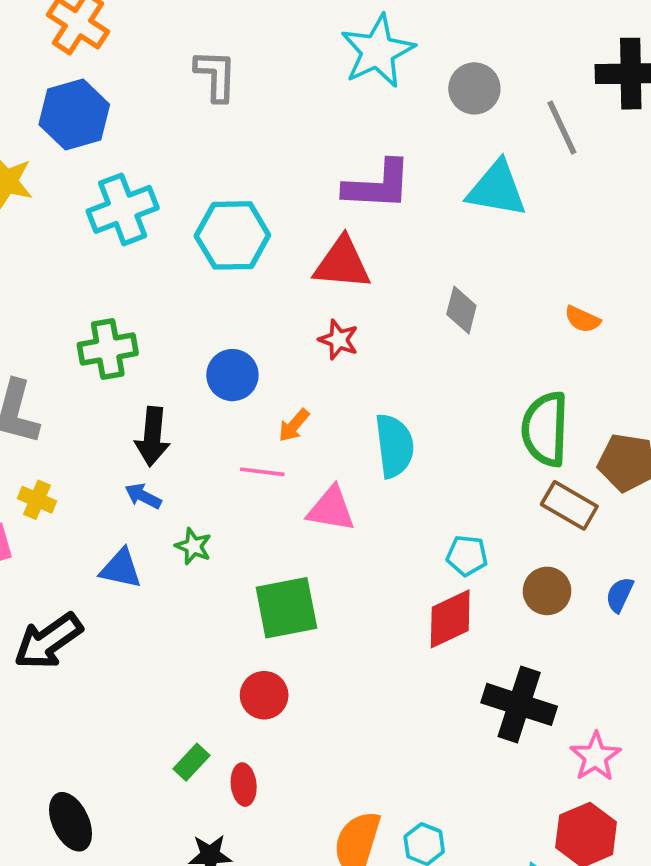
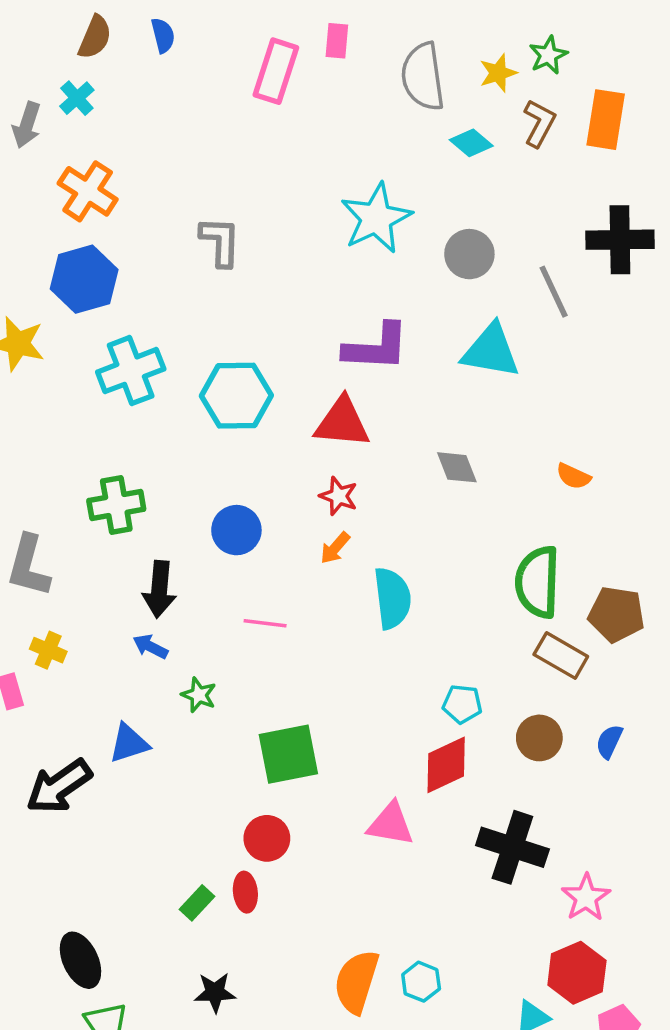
gray diamond: (461, 310) -> (457, 467), turned -36
orange arrow: (294, 425) -> (335, 548), moved
pink triangle: (331, 509) -> (391, 824), moved
blue triangle: (121, 569) -> (129, 743), moved, turned -30
red ellipse: (244, 785) -> (245, 892), moved

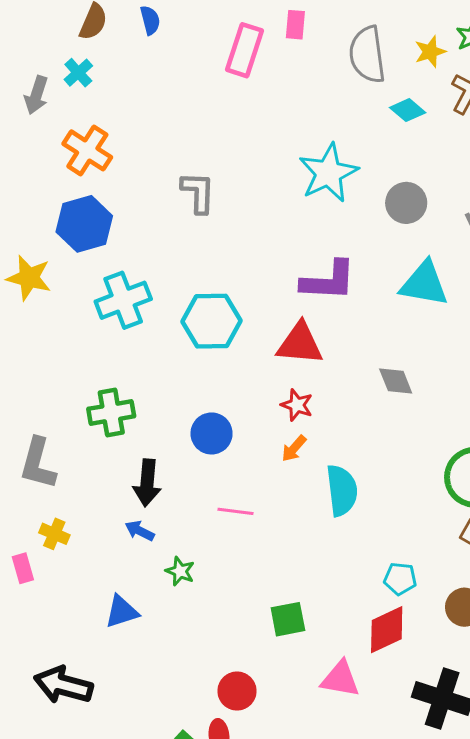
green square: (288, 754) -> (288, 619), moved, size x0.7
black arrow: (59, 786) -> (63, 685), moved, turned 50

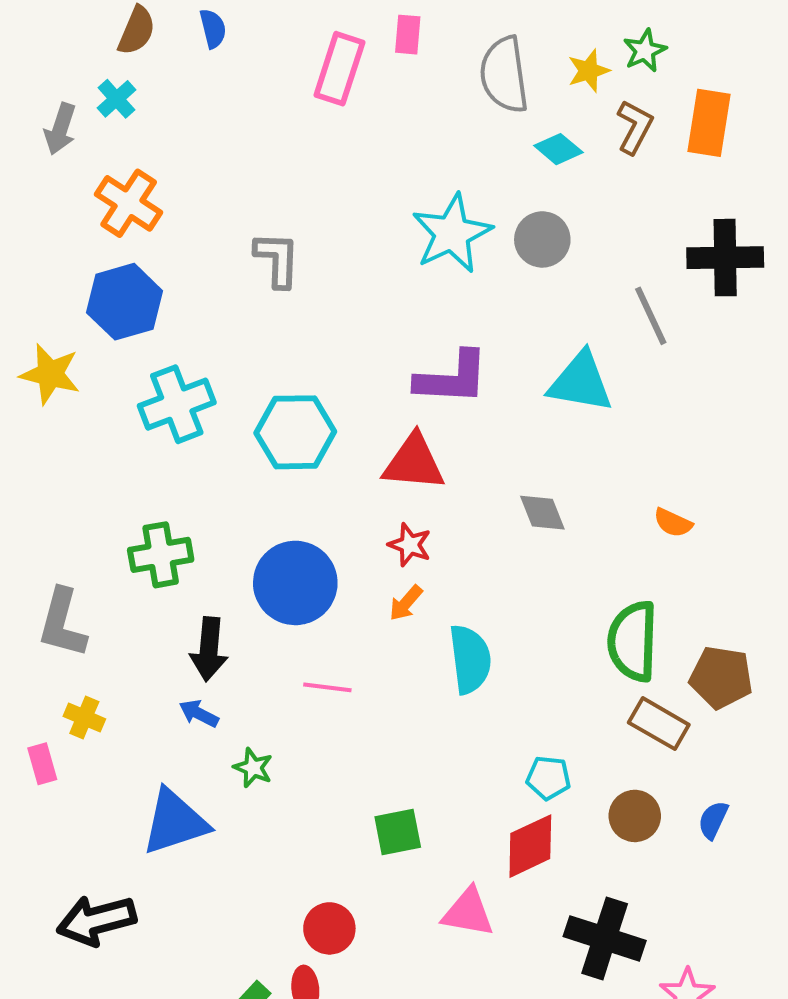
gray circle: (406, 203) -> (542, 239), moved
blue circle: (212, 433) -> (295, 583), size x1.5
blue triangle: (122, 612) -> (175, 822), size x1.5
black arrow: (63, 685) -> (96, 920), turned -30

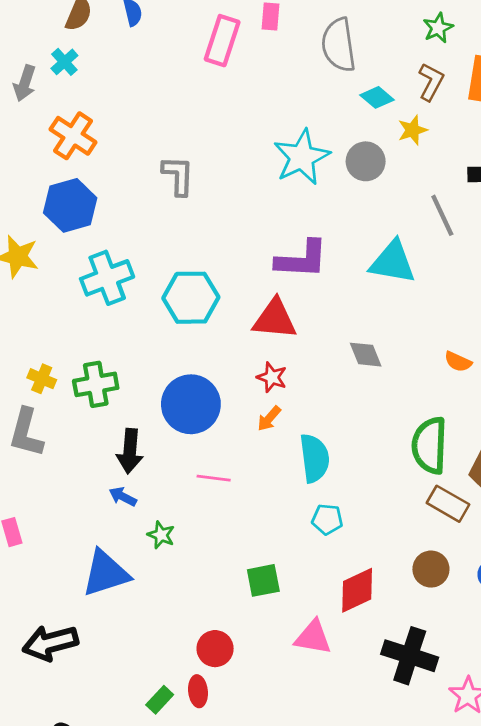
yellow star: (589, 71) -> (412, 130), moved
yellow cross: (84, 718) -> (42, 379), moved
cyan pentagon: (548, 778) -> (327, 519), moved

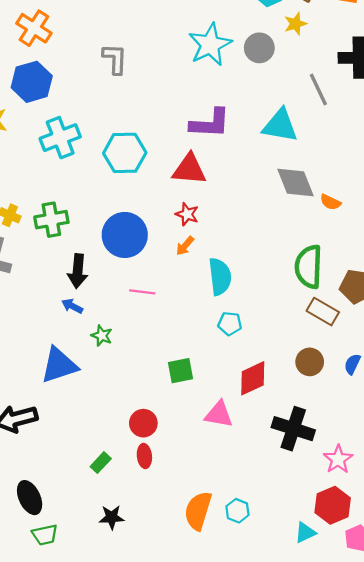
gray diamond: (366, 355) -> (295, 182), moved, size x1.5
red ellipse: (198, 691) -> (144, 456), moved

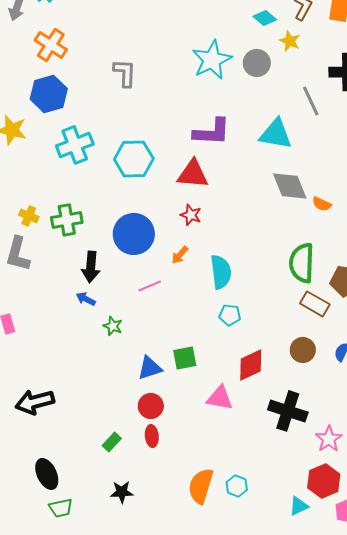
yellow star: (295, 24) -> (290, 41), turned -30
orange arrow: (185, 246) -> (180, 255), moved
pink line: (142, 292) -> (150, 286), turned -30
blue triangle: (59, 365) -> (150, 368), moved, size x0.7

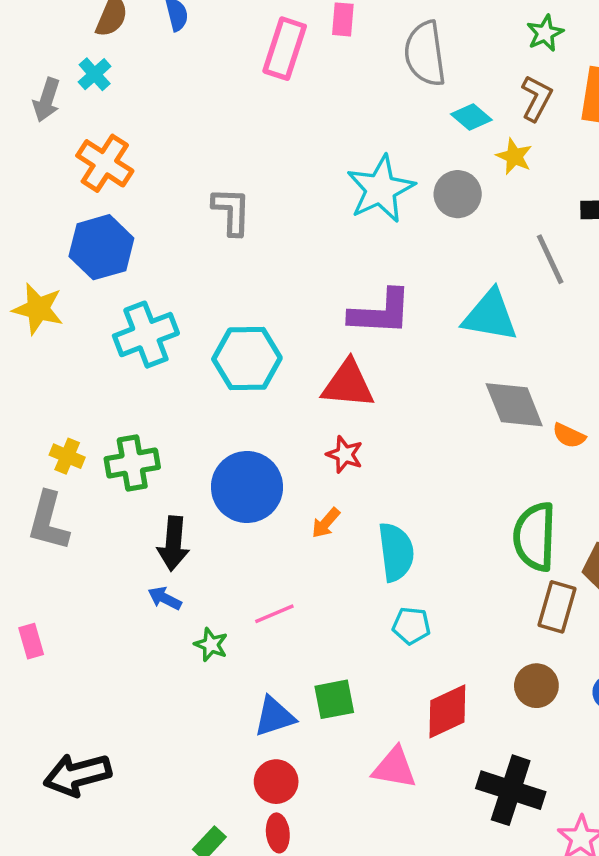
pink line: (150, 286) -> (274, 614), moved
brown rectangle: (315, 304) -> (557, 607), turned 76

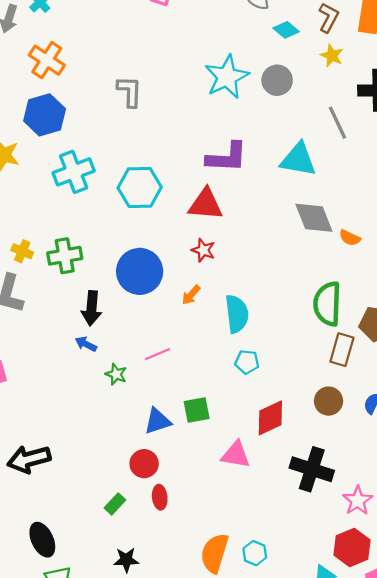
yellow star: (514, 156) -> (332, 56), moved
red circle: (276, 782) -> (144, 464), moved

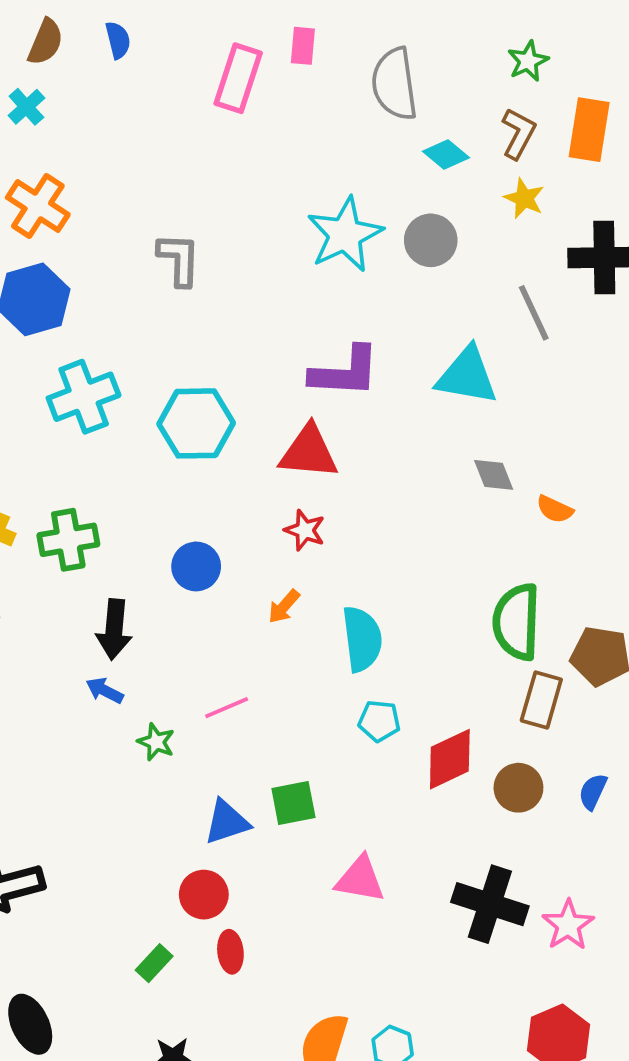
gray diamond: (314, 218) -> (494, 475), size x0.6
blue circle: (140, 271) -> (196, 566), size x0.6
red diamond: (270, 418) -> (450, 759), moved
pink star: (358, 501) -> (568, 925), moved

